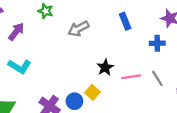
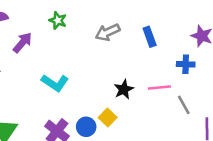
gray arrow: (79, 29) -> (108, 32), moved
cyan L-shape: (20, 66) -> (55, 83), moved
pink line: (131, 77) -> (159, 87), moved

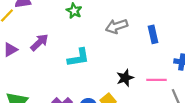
purple arrow: (22, 43) -> (39, 42), moved
cyan L-shape: (55, 83) -> (79, 57), moved, turned -50

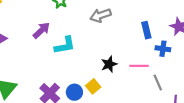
blue rectangle: (153, 34) -> (146, 30), moved
purple arrow: (39, 42) -> (41, 30), moved

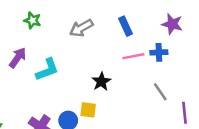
blue rectangle: (146, 30) -> (126, 26), moved
pink line: (139, 66) -> (133, 56), moved
yellow square: (93, 86) -> (88, 110), turned -32

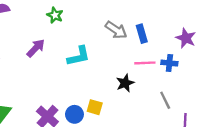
gray arrow: (81, 28) -> (116, 30), moved, turned -125
cyan L-shape: (47, 70) -> (79, 56), moved
black star: (101, 82) -> (125, 83), moved

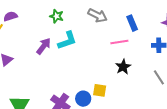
gray arrow: (116, 30) -> (98, 15), moved
cyan L-shape: (79, 56) -> (67, 41), moved
pink line: (145, 63) -> (119, 42), moved

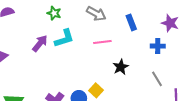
pink line: (119, 42) -> (102, 42), moved
yellow square: (100, 90) -> (96, 90), turned 32

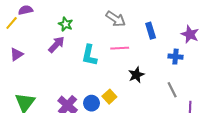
green star: (54, 13) -> (66, 24), moved
cyan L-shape: (64, 38) -> (89, 55), moved, turned 115

